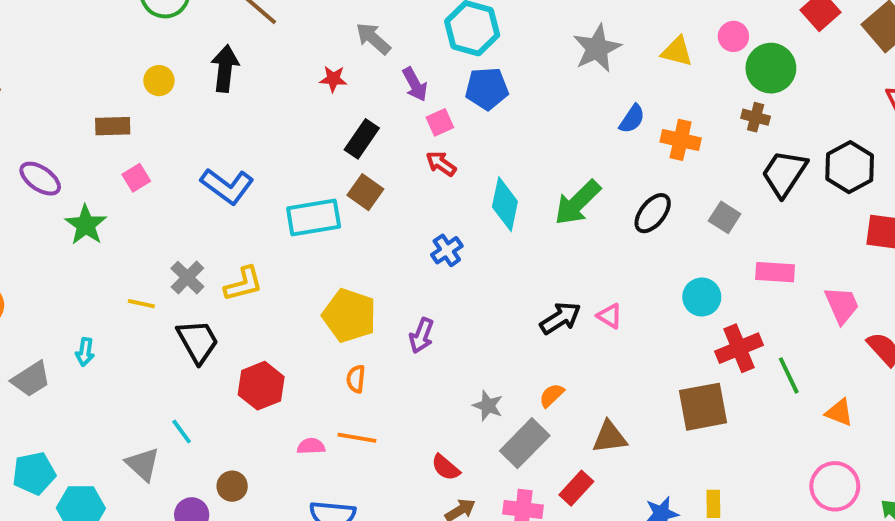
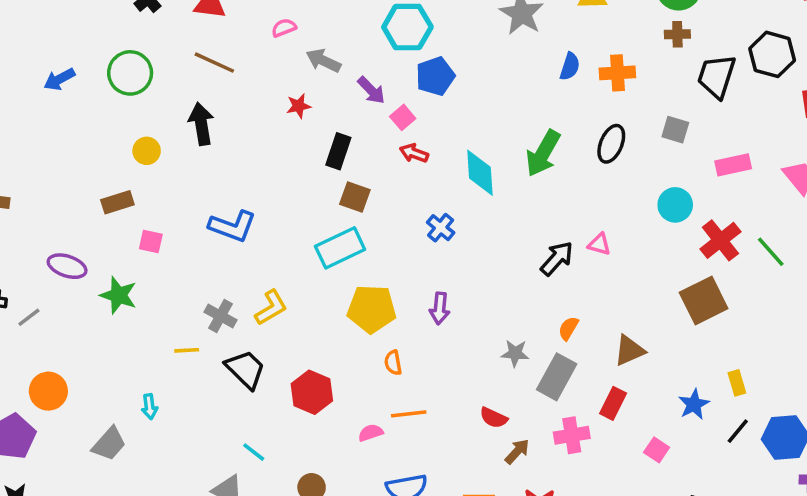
pink square: (136, 178) -> (151, 242), turned -30
cyan rectangle: (314, 218) -> (340, 248), moved

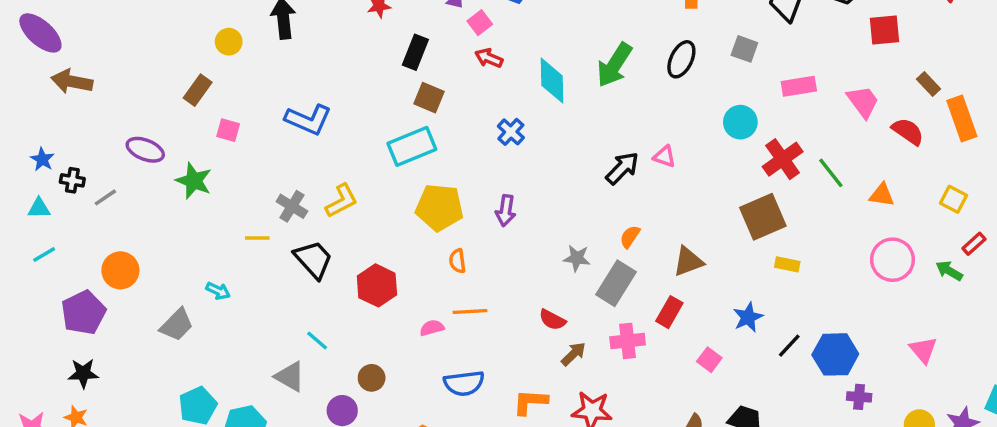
brown rectangle: (117, 202) -> (198, 90), turned -40
yellow rectangle: (737, 383) -> (787, 264), moved, turned -65
cyan arrow: (149, 407) -> (218, 291), turned -60

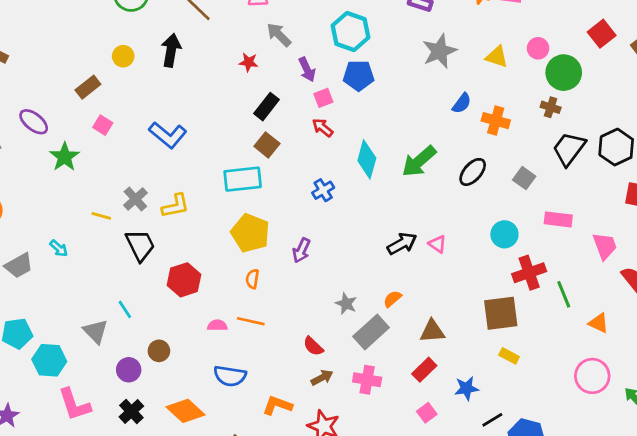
red rectangle: (669, 312) -> (424, 370), moved

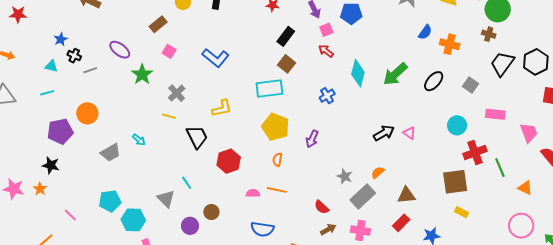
gray cross: (135, 199) -> (177, 93), moved

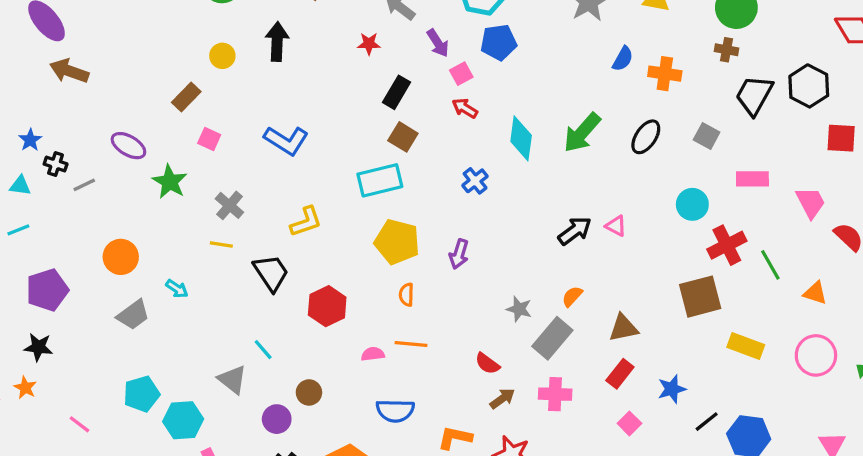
orange circle: (87, 113) -> (121, 257), moved
yellow rectangle: (461, 212) -> (746, 346), moved, size x1.5

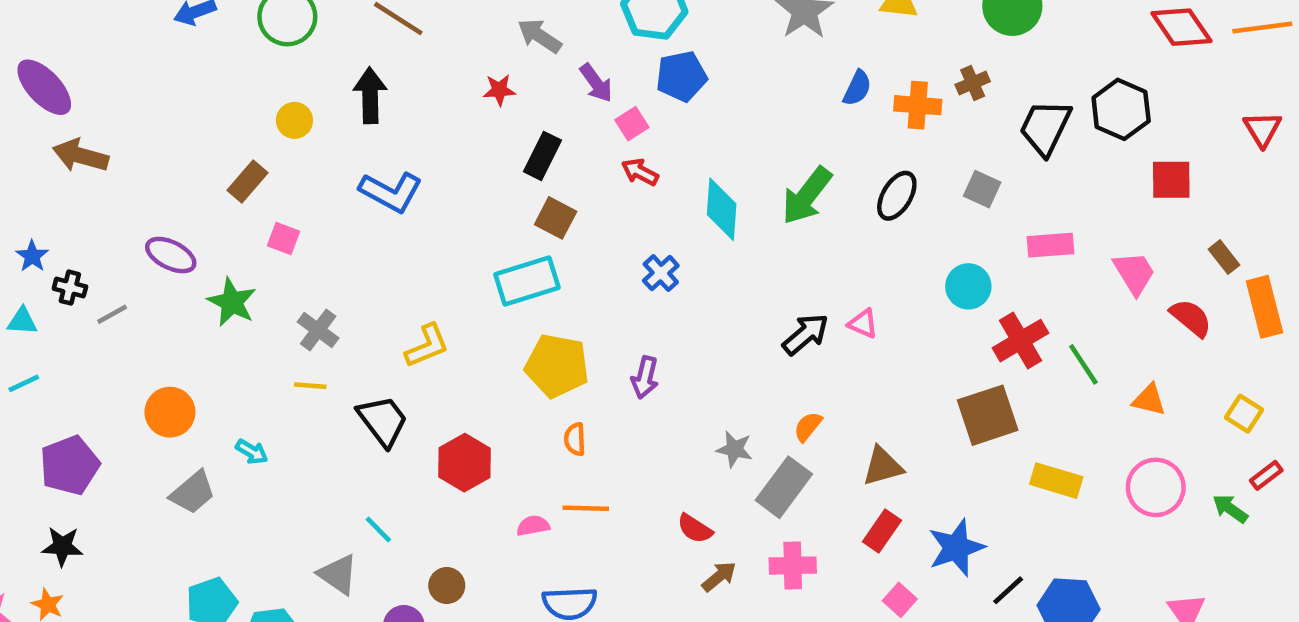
brown cross: (726, 50) -> (973, 83), moved, turned -30
blue L-shape: (286, 140) -> (391, 192), moved
blue star: (672, 389) -> (956, 548), size x1.4

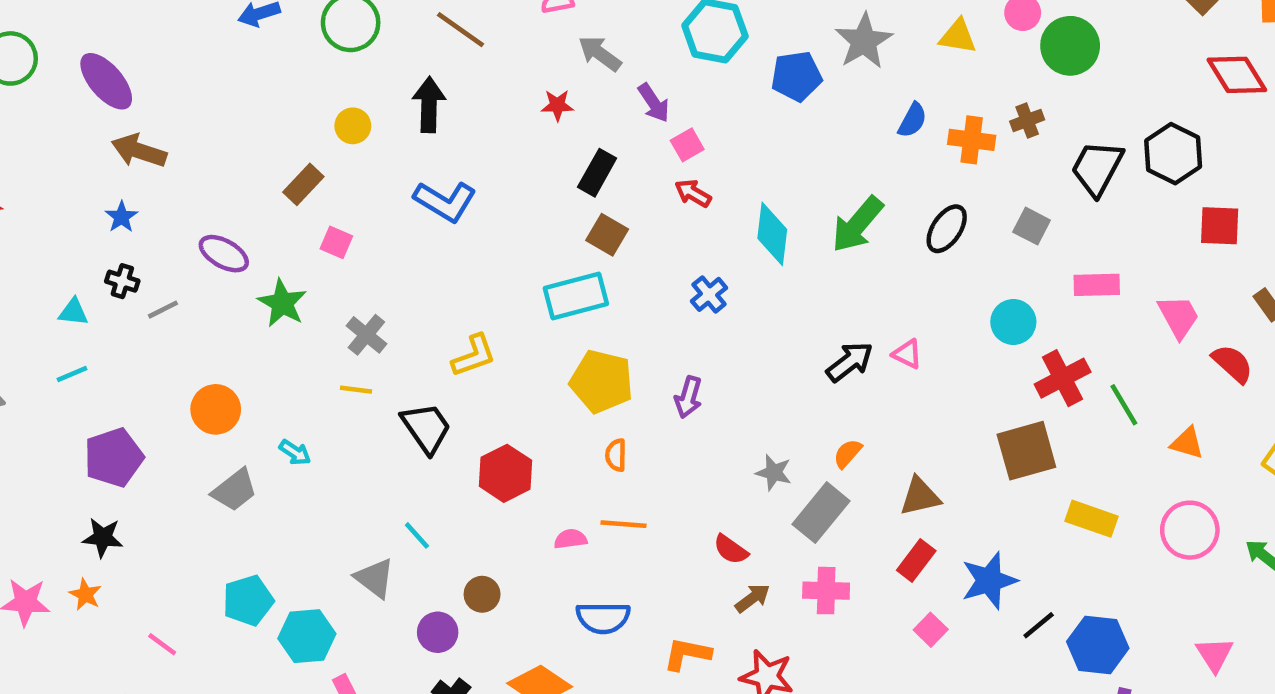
blue pentagon: (681, 76) -> (797, 76), moved
blue star: (32, 256) -> (121, 217), moved

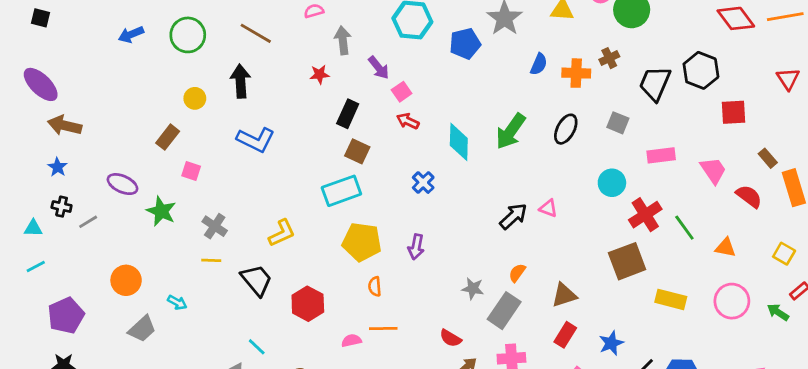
gray arrow: (600, 53) -> (343, 40), turned 52
blue star: (989, 581) -> (611, 343), size x0.7

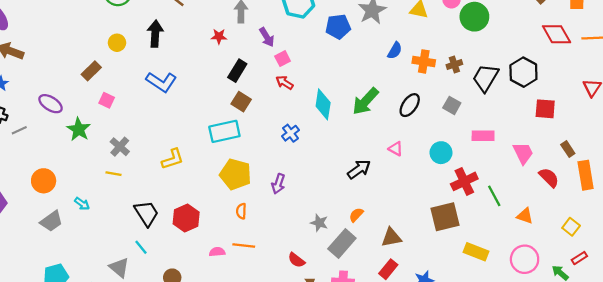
brown cross: (609, 58) -> (454, 64), moved
pink triangle: (548, 208) -> (396, 149), moved
black trapezoid: (257, 280) -> (146, 213), moved

